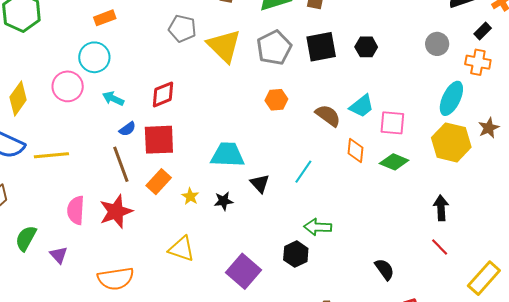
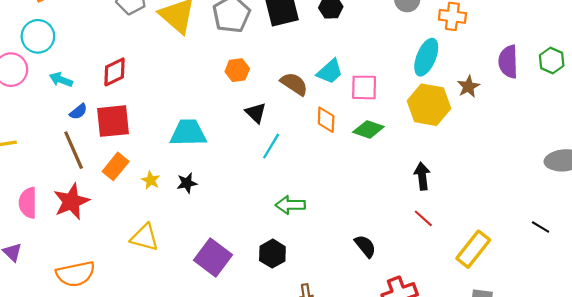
black triangle: (260, 183) -> (256, 113), moved
black hexagon: (296, 254) -> (272, 254), moved

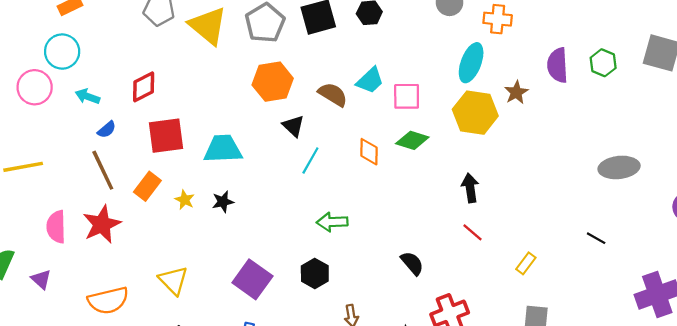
orange hexagon: (237, 70) -> (273, 82), size x1.6
orange diamond: (326, 120) -> (369, 152), moved
red square: (113, 121) -> (166, 136), moved
yellow triangle: (145, 237) -> (173, 280), moved, turned 32
yellow rectangle: (473, 249) -> (526, 263), size x0.6

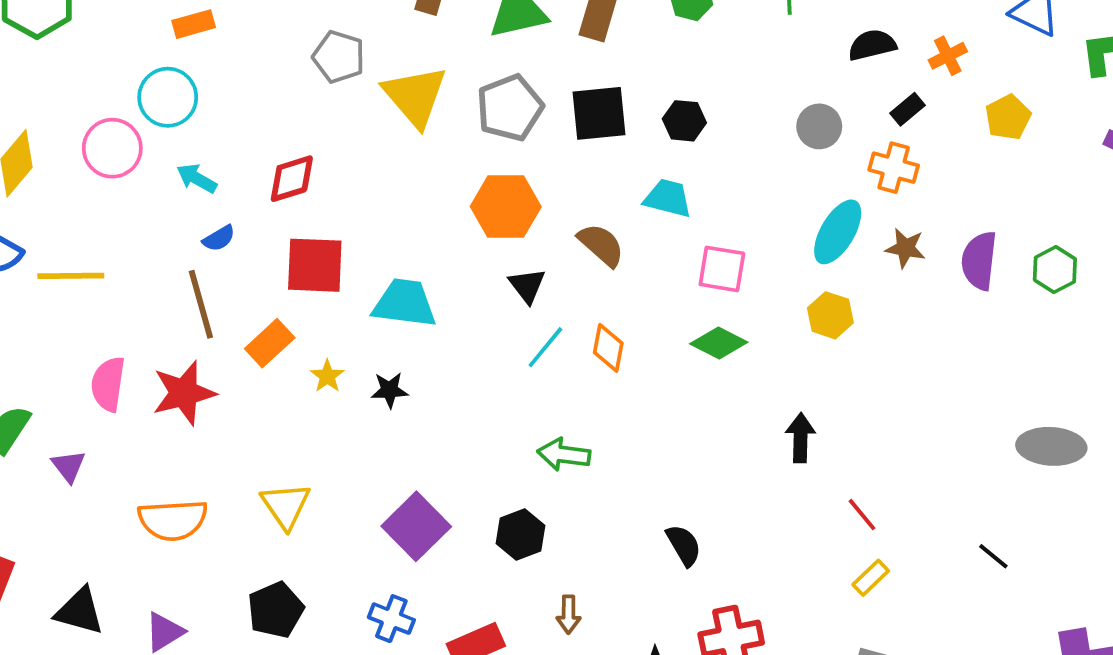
cyan trapezoid: (370, 80) -> (668, 198), moved, turned -132
brown star: (516, 92) -> (905, 248), moved, turned 30
yellow hexagon: (475, 113) -> (830, 315), size x0.6
orange diamond: (369, 152) -> (608, 348), moved
red line: (472, 232) -> (862, 515), moved

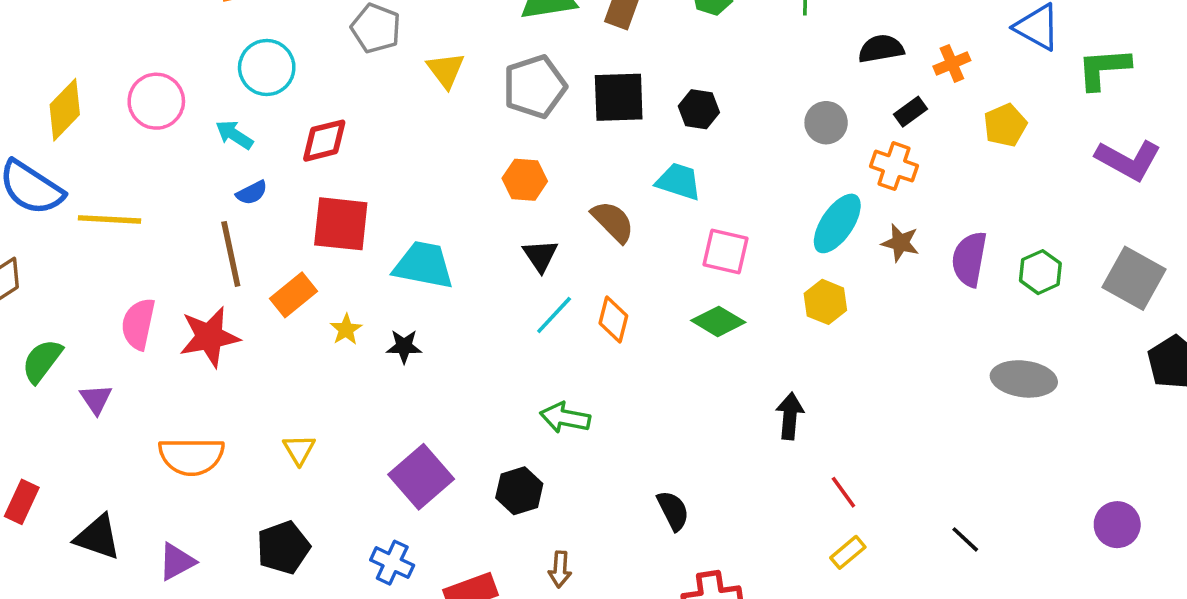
yellow triangle: (415, 96) -> (446, 70), size x0.6
cyan circle: (168, 97) -> (267, 67), moved
orange hexagon: (506, 207) -> (525, 180), size x0.7
gray ellipse: (1051, 446) -> (1024, 379), moved
yellow triangle: (286, 506) -> (299, 450), size x0.7

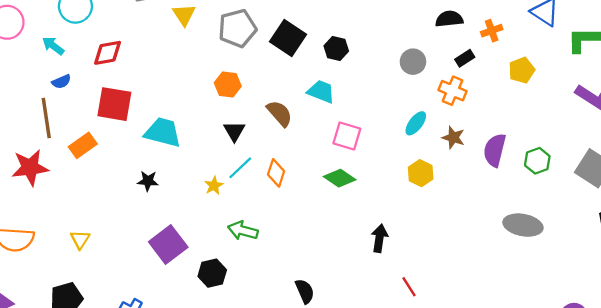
black square: (619, 97) -> (288, 38), turned 32
cyan ellipse: (837, 223) -> (416, 123), size x0.7
yellow hexagon: (825, 302) -> (421, 173), moved
yellow star: (346, 329) -> (214, 186), moved
purple square: (421, 477) -> (168, 244), moved

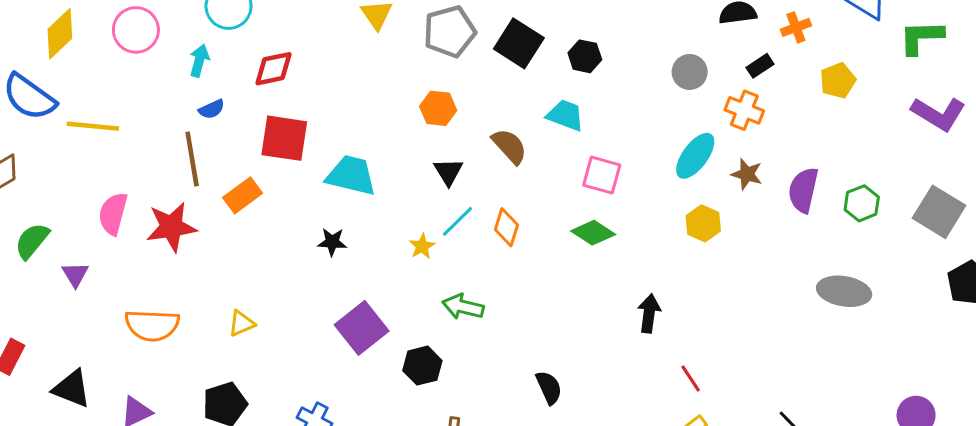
cyan arrow: (53, 46) -> (199, 61), turned 70
cyan ellipse: (416, 123) -> (695, 156), size x1.4
yellow triangle: (80, 239) -> (241, 323), turned 35

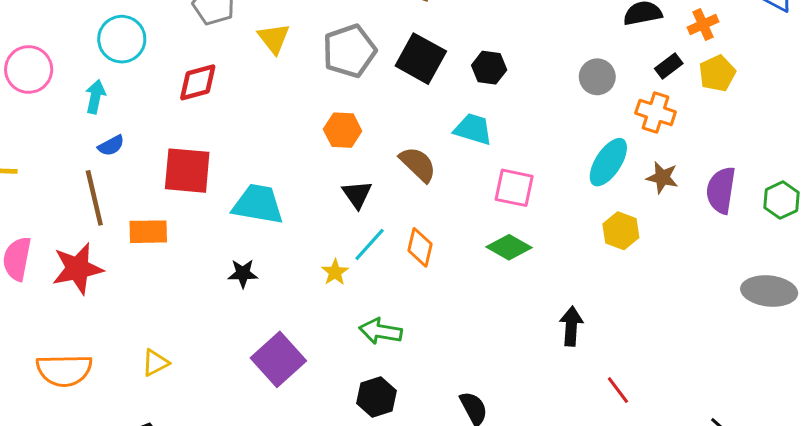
red diamond: (274, 69) -> (198, 82), moved
yellow pentagon: (838, 81) -> (717, 73), moved
orange rectangle: (243, 195) -> (148, 232), turned 39
black hexagon: (422, 366) -> (376, 397), moved

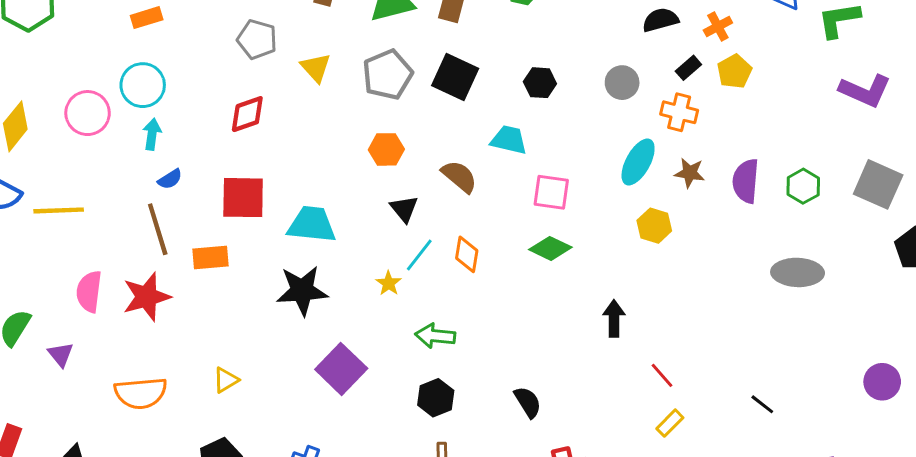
cyan circle: (122, 39) -> (143, 85), moved
black hexagon: (489, 68) -> (540, 83), moved
black star: (243, 274) -> (302, 291), size x1.8

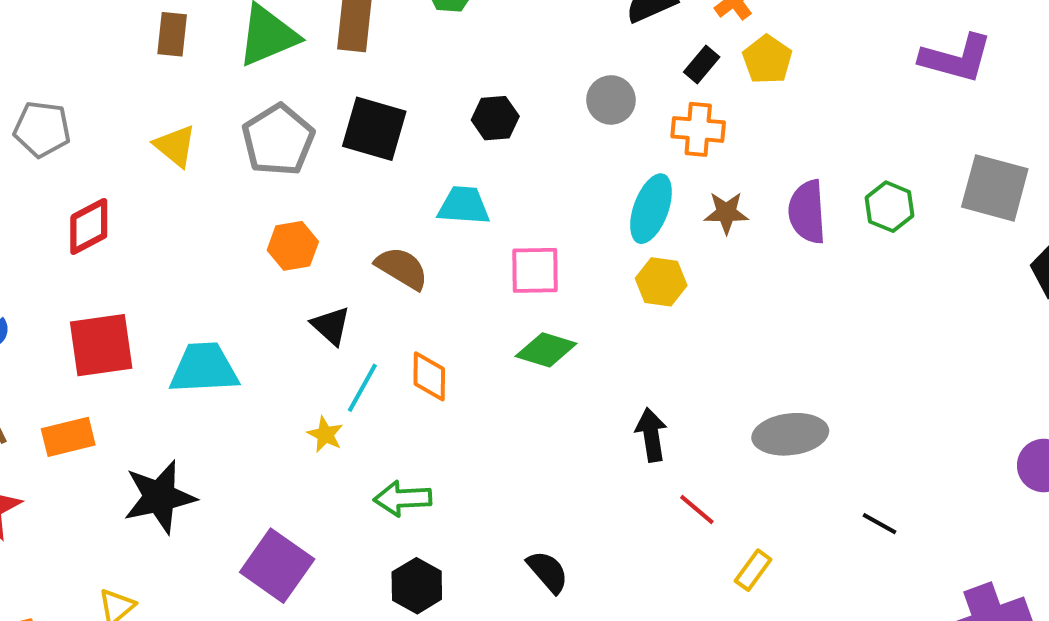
gray pentagon: (257, 39) -> (42, 129), moved
yellow hexagon: (654, 226) -> (661, 282), moved
gray ellipse: (798, 272) -> (790, 434), moved
black star: (302, 291) -> (160, 497), moved
red line: (662, 375) -> (697, 510), moved

